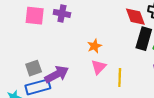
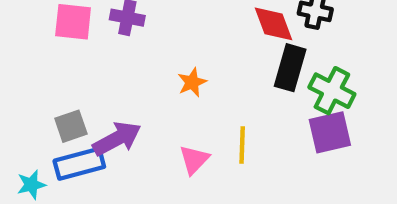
pink triangle: (99, 67) -> (194, 160), moved

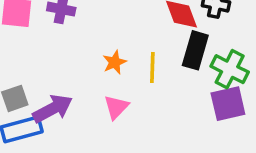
yellow line: (242, 145) -> (152, 67), moved
pink triangle: (194, 160) -> (116, 107), moved

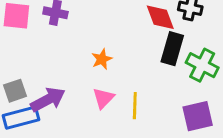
yellow line: (152, 67) -> (135, 106), moved
purple square: (228, 104) -> (198, 116), moved

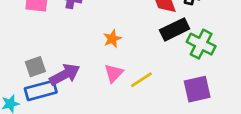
black rectangle: (172, 49) -> (175, 29), turned 48
yellow line: (135, 106) -> (141, 80), turned 55

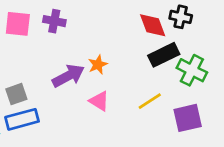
pink triangle: (114, 73) -> (99, 101), turned -42
purple arrow: (65, 75) -> (68, 76), moved
yellow line: (141, 80) -> (150, 101), moved

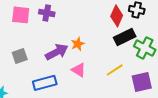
red diamond: (153, 25) -> (117, 16), turned 45
gray square: (16, 94) -> (20, 56), moved
blue rectangle: (22, 119) -> (45, 83), moved

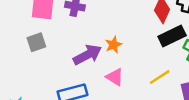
gray square: (20, 56) -> (36, 42), moved

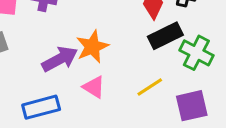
orange star: (114, 45) -> (92, 47), size x1.5

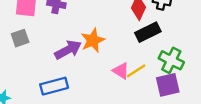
green cross: (196, 53) -> (171, 60), moved
pink triangle: (94, 87) -> (121, 71), moved

